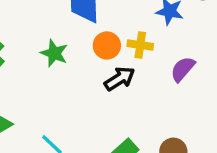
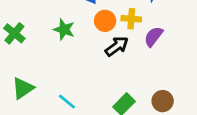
purple semicircle: (183, 69) -> (153, 37), moved

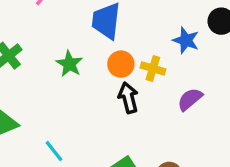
purple semicircle: (153, 37) -> (190, 99), moved
black arrow: (117, 46) -> (128, 98), turned -80

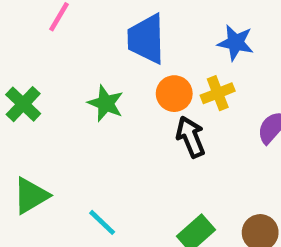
blue star: (186, 40) -> (236, 43), moved
yellow cross: (153, 68) -> (218, 93), turned -30

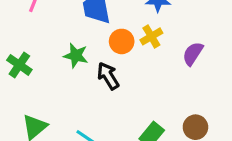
black arrow: (191, 137) -> (108, 76), moved

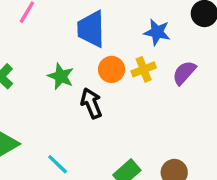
purple semicircle: (193, 54) -> (184, 73), moved

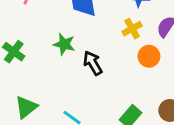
orange circle: (112, 69) -> (149, 56), moved

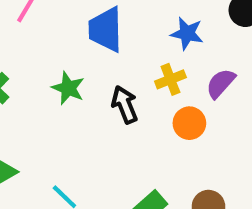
black arrow: (93, 63) -> (125, 105), moved

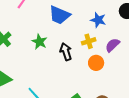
blue trapezoid: (106, 29) -> (59, 15), turned -70

